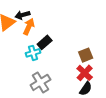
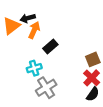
cyan cross: (33, 53) -> (34, 68), moved

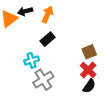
orange arrow: (34, 30) -> (48, 14), moved

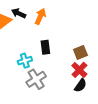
black arrow: (25, 11) -> (19, 13), turned 40
black rectangle: (48, 39) -> (45, 47), moved, turned -56

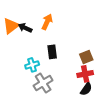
black arrow: (19, 13) -> (25, 28), moved
red cross: (79, 70) -> (85, 74), turned 35

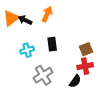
cyan cross: (32, 65) -> (27, 50), moved
black semicircle: (86, 89) -> (75, 81), moved

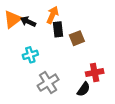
black rectangle: (52, 44) -> (58, 29), moved
brown square: (86, 49) -> (77, 38), moved

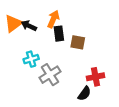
brown square: (77, 38) -> (78, 42), turned 32
gray cross: (48, 83) -> (50, 75), moved

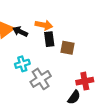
orange arrow: (53, 19) -> (44, 25), turned 77

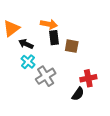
black arrow: (20, 32) -> (26, 44), moved
cyan cross: (22, 64) -> (28, 62), turned -32

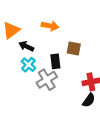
black rectangle: (54, 38) -> (55, 61), moved
black semicircle: (78, 94) -> (89, 100), moved

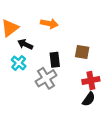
brown square: (74, 48) -> (82, 52), moved
cyan cross: (28, 65) -> (19, 63), moved

